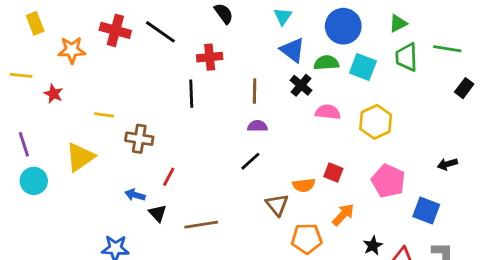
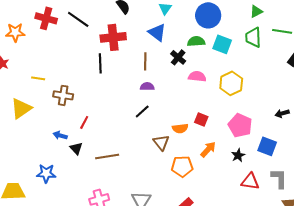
green triangle: (398, 23) -> (256, 11), moved
blue triangle: (293, 50) -> (157, 32), moved
red cross: (210, 57) -> (113, 37), size x1.4
black star: (373, 246) -> (238, 155), moved

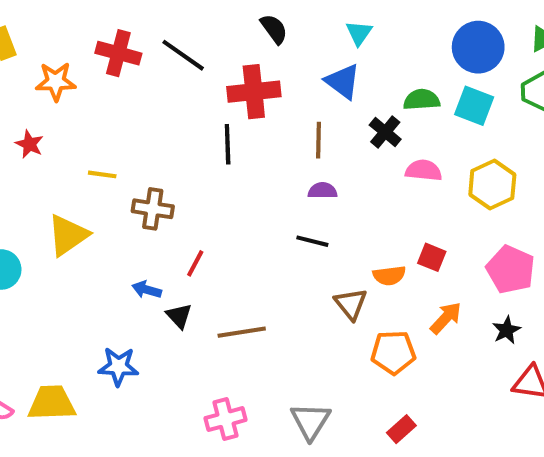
blue circle: (208, 15) -> (478, 47), moved
black line: (142, 111) -> (312, 241), turned 56

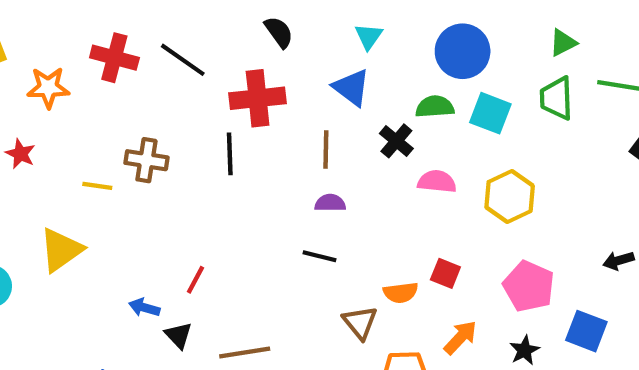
blue circle: (478, 47) -> (463, 51), moved
brown cross: (153, 209) -> (146, 160), moved

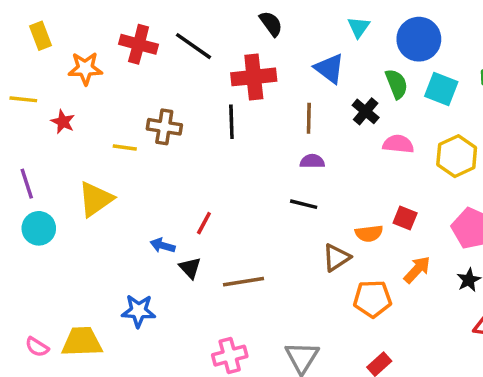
cyan triangle: (369, 36) -> (359, 27), moved
green semicircle: (435, 107) -> (397, 84), turned 72
brown triangle: (360, 323) -> (336, 258), turned 36

